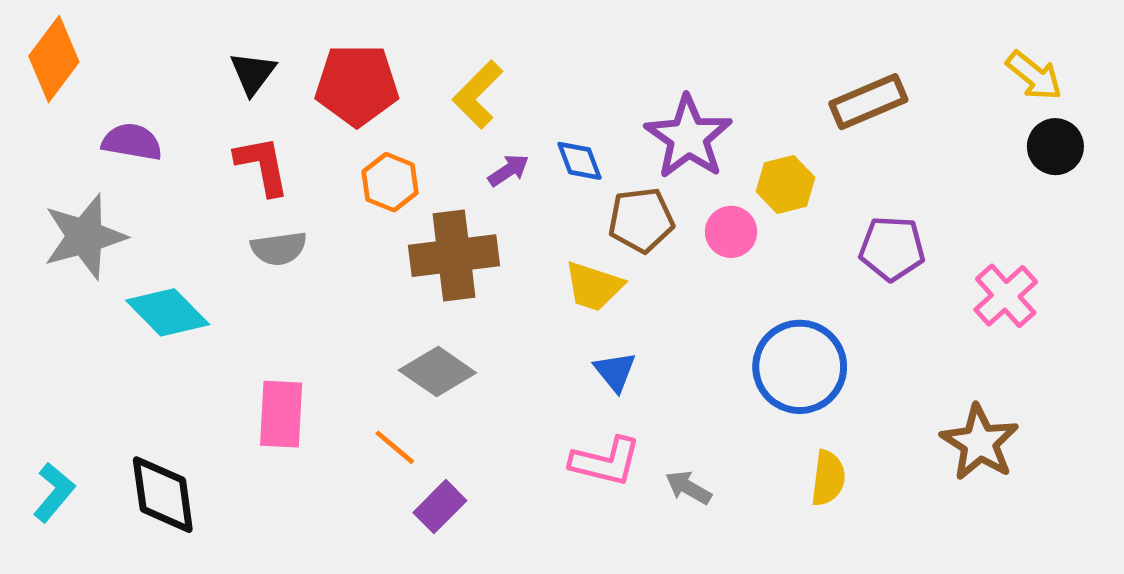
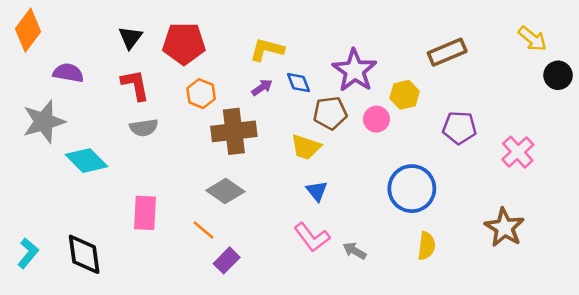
yellow L-shape: (478, 95) -> (267, 50), moved, turned 60
black circle: (1055, 147) -> (558, 75), moved
pink L-shape: (606, 462) -> (312, 237), turned 39

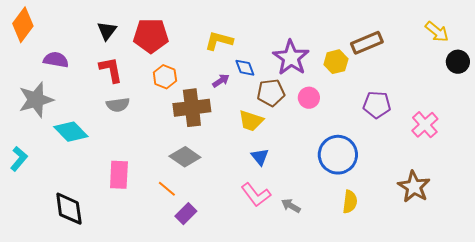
purple arrow: (262, 87) -> (221, 81), moved
yellow hexagon: (405, 95) -> (336, 62), moved
cyan L-shape: (28, 253) -> (19, 159), moved

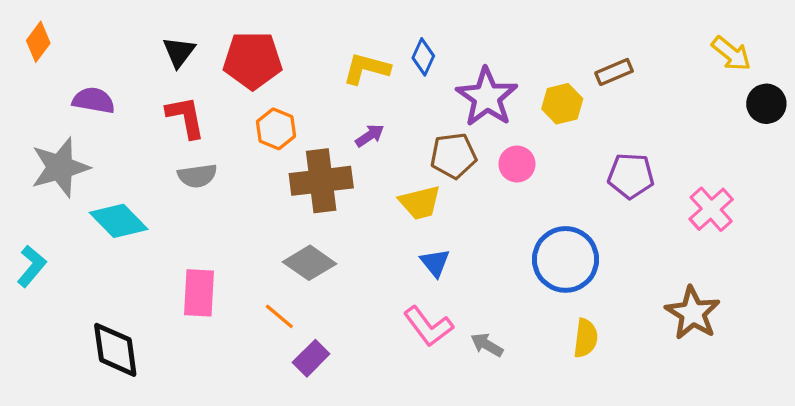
orange diamond: (23, 25) -> (38, 42), size x0.7
brown rectangle: (367, 43) -> (614, 72), size x0.7
blue diamond: (245, 68) -> (423, 57), moved, turned 45
yellow trapezoid: (251, 121) -> (420, 203), turned -32

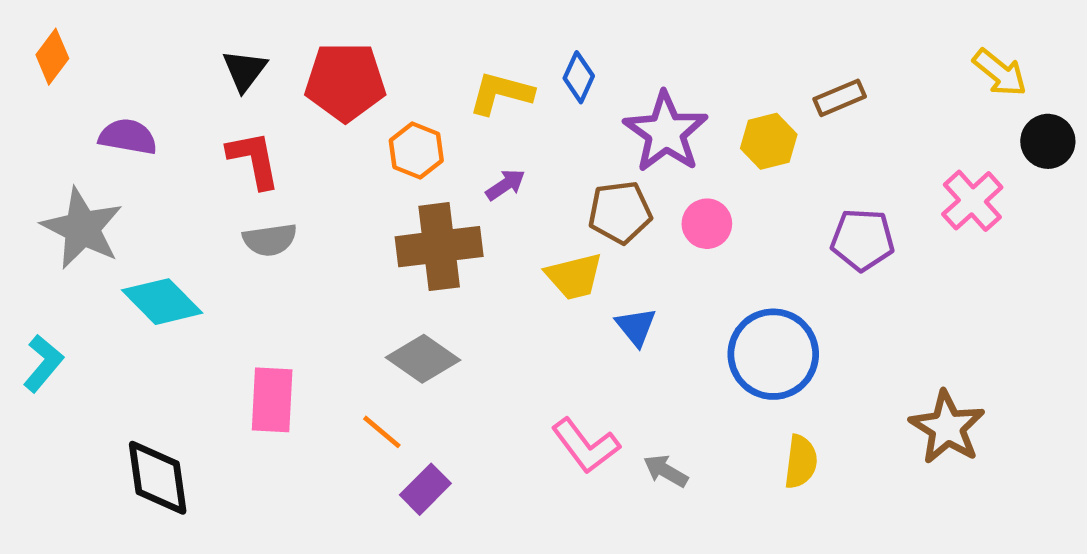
orange hexagon: (276, 129) -> (416, 150), moved
gray star: (60, 167) -> (82, 228), turned -30
pink cross: (711, 209) -> (972, 201), moved
blue triangle: (435, 263) -> (636, 327), moved

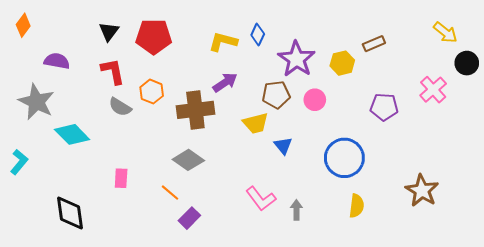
orange hexagon: (416, 150) -> (152, 92), moved
purple arrow: (505, 185) -> (225, 82), size x1.4
gray semicircle: (270, 240) -> (120, 107), turned 40
pink rectangle: (272, 400) -> (121, 178), size x0.7
gray arrow: (666, 471) -> (296, 210), turned 60

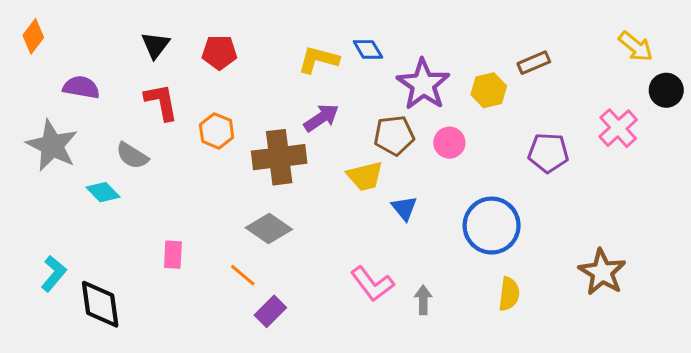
blue diamond: (258, 34) -> (368, 49), turned -55
red pentagon: (154, 37) -> (219, 52), size x0.7
gray semicircle: (120, 107) -> (132, 156), moved
cyan diamond: (72, 134) -> (103, 192), size x0.7
cyan L-shape: (19, 162) -> (54, 274), moved

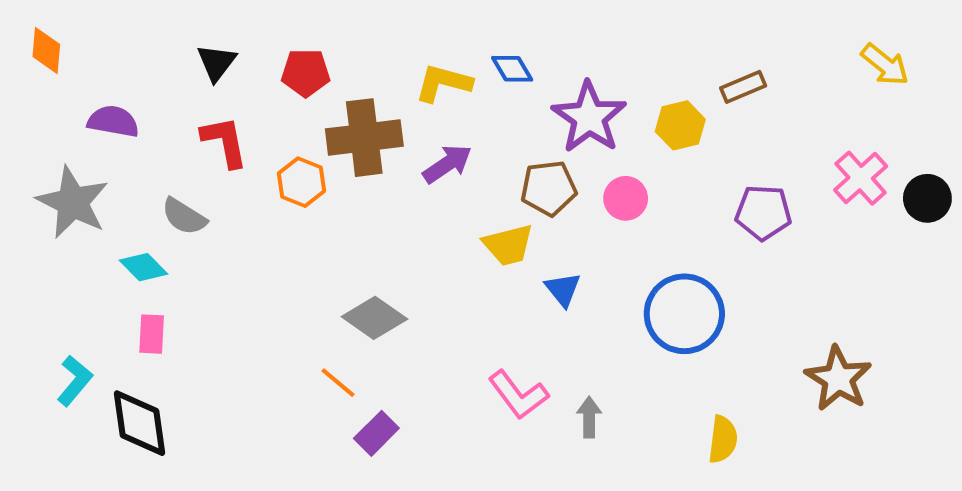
orange diamond: (33, 36) -> (46, 50), turned -32
black circle: (666, 90) -> (927, 198), moved
brown cross: (279, 157) -> (364, 138), moved
pink rectangle: (173, 255) -> (152, 334), moved
yellow semicircle: (509, 294) -> (723, 439), moved

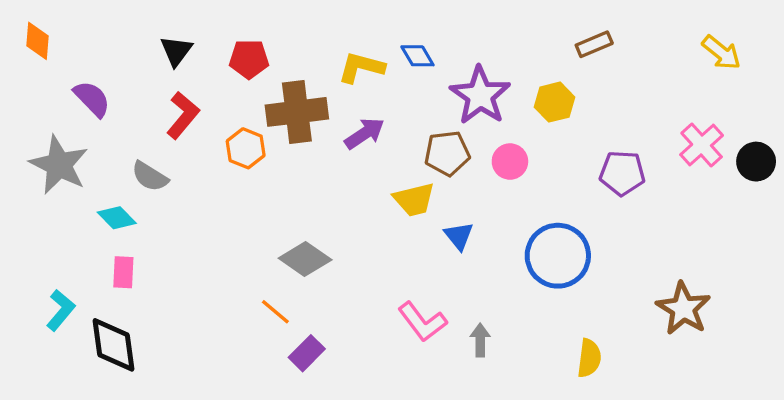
brown rectangle: (743, 87) -> (594, 44), moved
purple semicircle: (113, 121) -> (92, 99), turned 36
red L-shape: (225, 142) -> (183, 115), turned 51

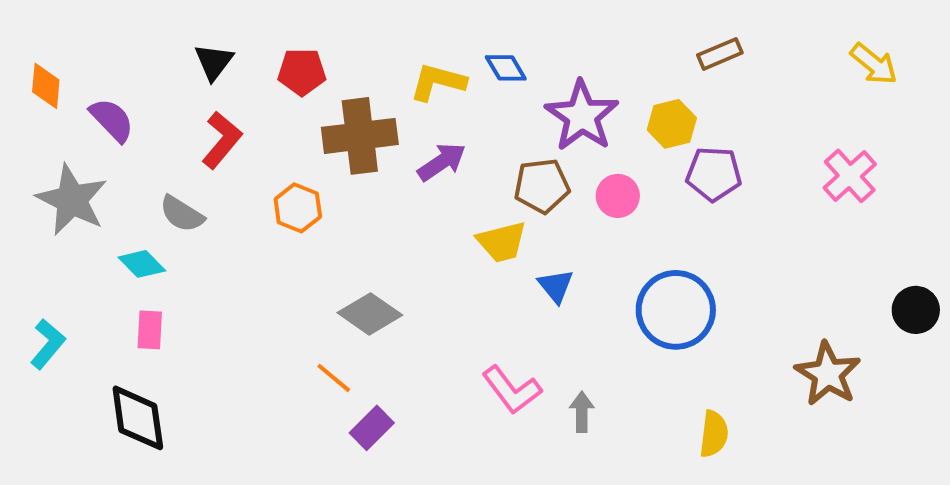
orange diamond: (37, 41) -> (46, 86), moved
orange hexagon: (246, 148) -> (298, 208), moved
black circle: (756, 162) -> (916, 310), moved
purple pentagon: (622, 173) -> (714, 174), moved
cyan L-shape: (61, 310) -> (48, 344), moved

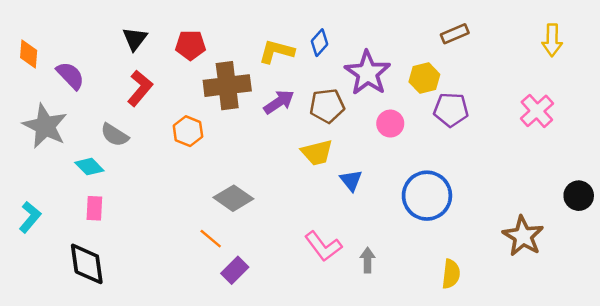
yellow arrow: (874, 64) -> (552, 40), turned 52
blue diamond: (506, 68) -> (319, 43), turned 72
brown pentagon: (542, 186) -> (327, 106), moved

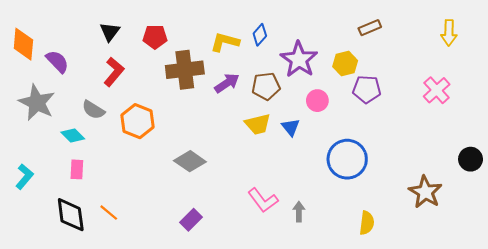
orange diamond: (29, 54) -> (23, 44), size x1.4
orange hexagon: (188, 131) -> (138, 121), moved, size x1.4
blue triangle: (351, 180) -> (291, 127), moved
orange line: (211, 239) -> (109, 213), moved

